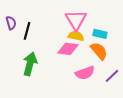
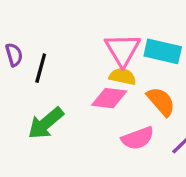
cyan rectangle: (100, 34) -> (163, 51), moved, size x1.5
green arrow: (30, 64) -> (46, 123), turned -145

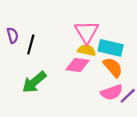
cyan rectangle: (163, 51) -> (111, 48), moved
pink semicircle: (138, 138) -> (112, 92), moved

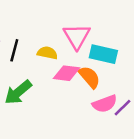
yellow semicircle: (87, 50) -> (47, 53), moved
orange semicircle: (113, 67) -> (89, 77), moved

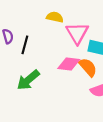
yellow semicircle: (47, 53) -> (55, 17), moved

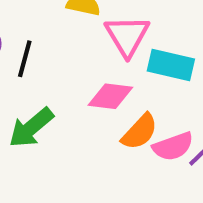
orange semicircle: (88, 67) -> (140, 132), moved, turned 84

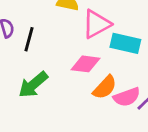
pink triangle: (127, 36) -> (97, 24), turned 32

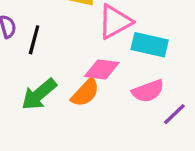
orange semicircle: (105, 87) -> (85, 93), moved
pink semicircle: (127, 97) -> (148, 91), moved

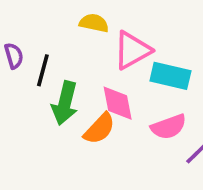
pink diamond: (102, 70) -> (118, 103), turned 72
green arrow: (39, 94) -> (65, 103), moved, turned -36

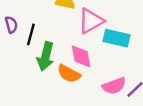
pink semicircle: (169, 127) -> (114, 86), moved
orange semicircle: (99, 129) -> (69, 74), turned 75

